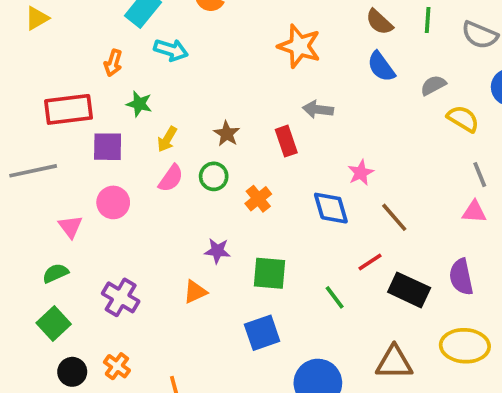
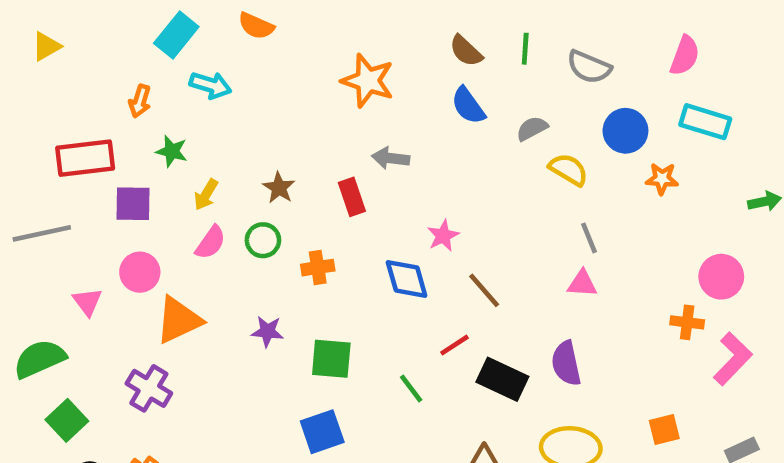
orange cross: (258, 199) -> (318, 268), turned 30
green semicircle: (55, 273) -> (39, 359), moved, size x1.6
orange triangle: (195, 292) -> (179, 320), moved, size x1.6

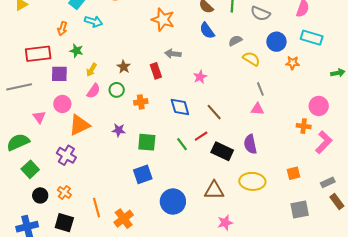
pink star: (443, 236) -> (200, 77), moved
green line: (411, 388) -> (182, 144), moved

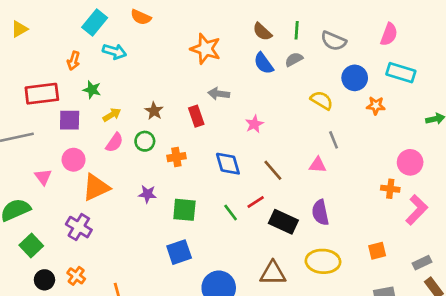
gray semicircle: (235, 41) -> (294, 59), moved
yellow arrow: (91, 70) -> (112, 115), turned -152
pink triangle: (257, 109) -> (318, 165), moved

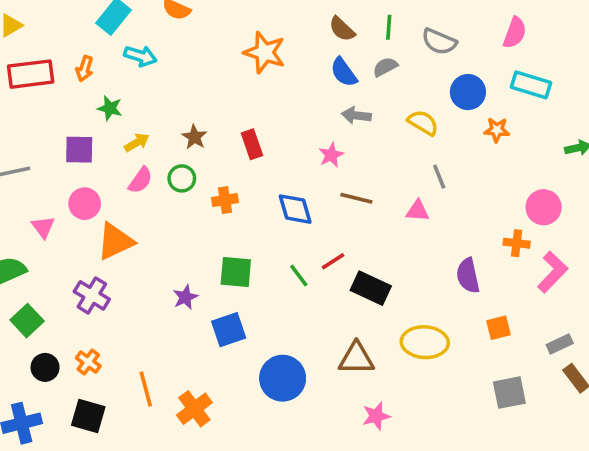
red rectangle: (42, 94) -> (31, 74), moved
gray arrow: (219, 94) -> (356, 115), moved
brown line: (273, 170) -> (356, 198), moved, turned -35
purple star: (147, 194) -> (185, 297), moved, turned -30
purple semicircle: (320, 213) -> (468, 276), moved

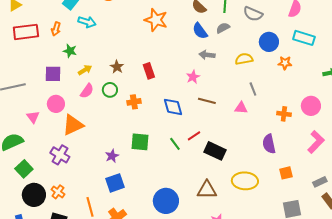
yellow semicircle: (423, 123) -> (244, 59), turned -42
orange cross: (517, 243) -> (284, 114), moved
blue square: (229, 330) -> (115, 183), moved
black circle: (45, 367) -> (34, 195), size x1.5

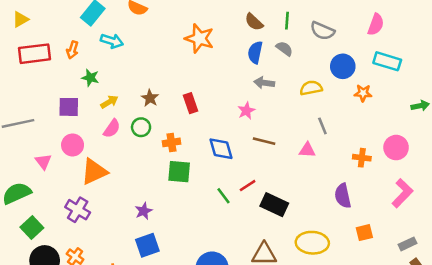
gray semicircle: (223, 28) -> (284, 49), turned 64
blue semicircle: (200, 31) -> (255, 52), turned 48
green square: (140, 142) -> (179, 172), moved

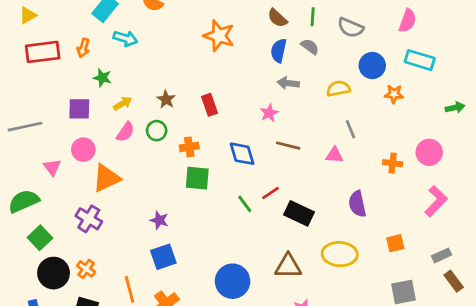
purple semicircle: (343, 196) -> (357, 204), moved
purple star: (144, 211) -> (159, 220), turned -30

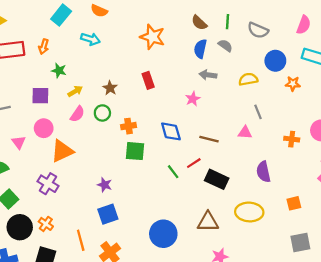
cyan arrow: (125, 38) -> (90, 39), moved
red rectangle: (209, 105) -> (148, 80), moved
brown line: (288, 146) -> (209, 139), moved

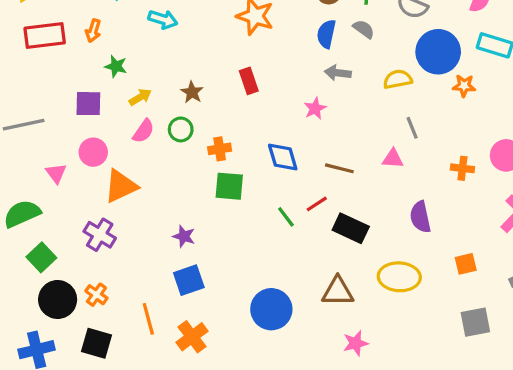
blue circle: (275, 61) -> (438, 52), size x1.4

